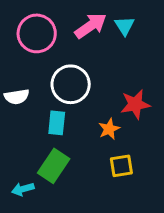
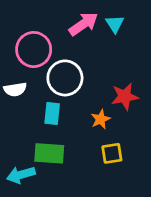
pink circle: (37, 33) -> (34, 50), moved
green rectangle: (54, 166) -> (49, 153), turned 60
cyan arrow: (23, 189) -> (21, 175), size x1.4

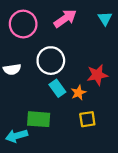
cyan triangle: (115, 24) -> (105, 18), moved
pink circle: (34, 50) -> (23, 24), moved
cyan rectangle: (52, 114) -> (57, 88), moved, turned -42

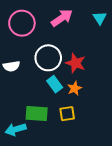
red star: (97, 75) -> (76, 63), moved, turned 30
yellow square: (87, 119) -> (67, 114), moved

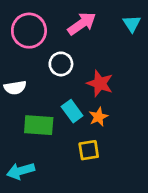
white circle: (48, 58) -> (61, 64), moved, size x0.7
green rectangle: (37, 114) -> (39, 125), moved

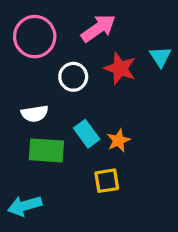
cyan triangle: (132, 24) -> (160, 57), moved
red star: (100, 83) -> (120, 68), moved
white semicircle: (15, 88) -> (35, 114), moved

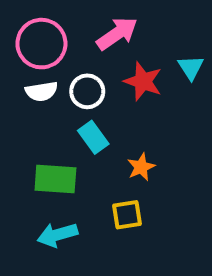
white semicircle: (35, 114) -> (41, 91), moved
cyan rectangle: (87, 134) -> (93, 137), moved
cyan arrow: (25, 206) -> (57, 235), moved

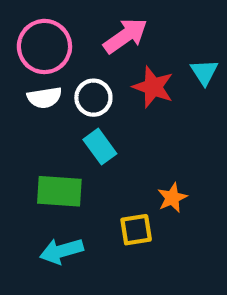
orange star: (141, 167) -> (172, 198), moved

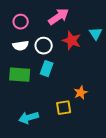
pink circle: (44, 46) -> (21, 22), size x0.6
cyan rectangle: (100, 147) -> (47, 69), turned 56
green rectangle: (59, 191) -> (20, 75), moved

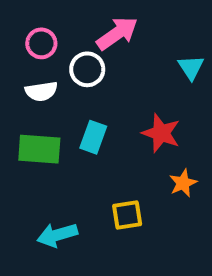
red star: (72, 41) -> (161, 133), moved
white circle: (44, 46) -> (87, 69), moved
orange star: (81, 93) -> (183, 183), moved

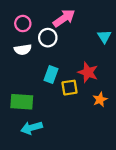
green rectangle: (39, 149) -> (22, 102), moved
yellow square: (127, 215) -> (69, 88), moved

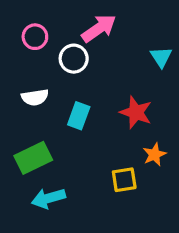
white semicircle: (23, 50) -> (35, 97), moved
yellow square: (69, 88) -> (124, 180), moved
green rectangle: (22, 102) -> (33, 158), turned -30

